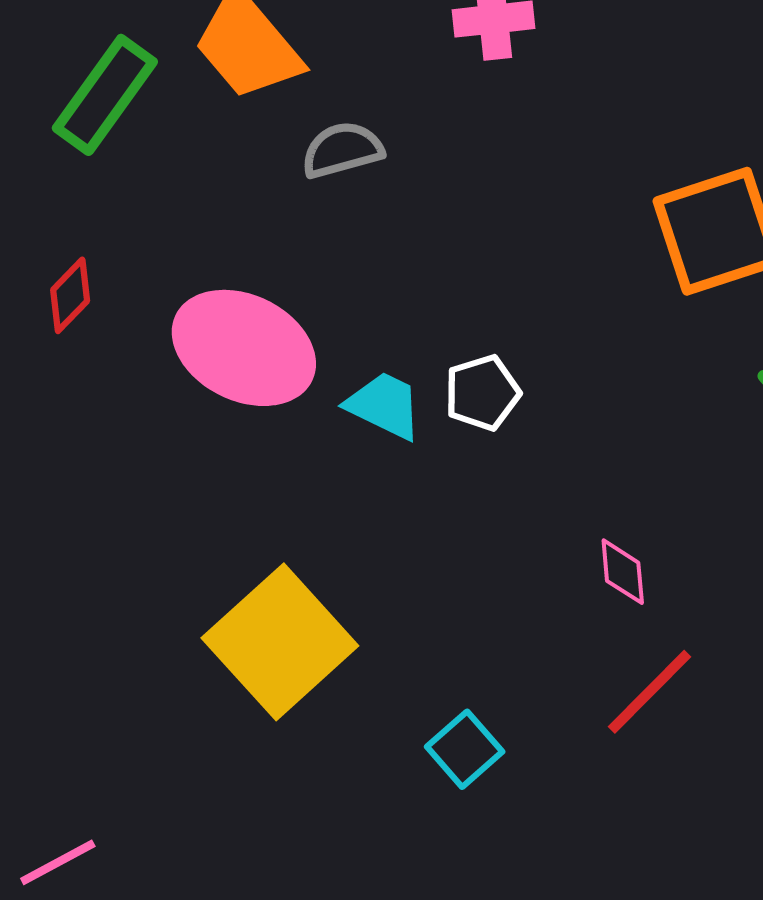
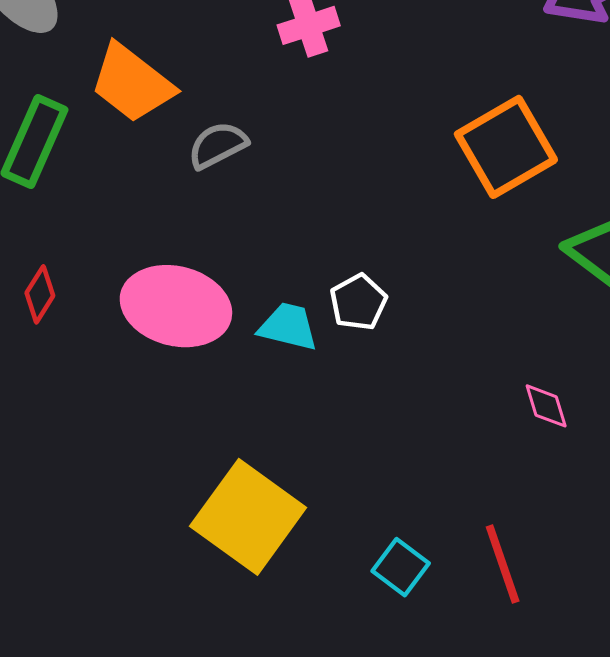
pink diamond: (623, 572) -> (546, 406), moved
red line: (650, 692) -> (503, 564), moved, turned -52

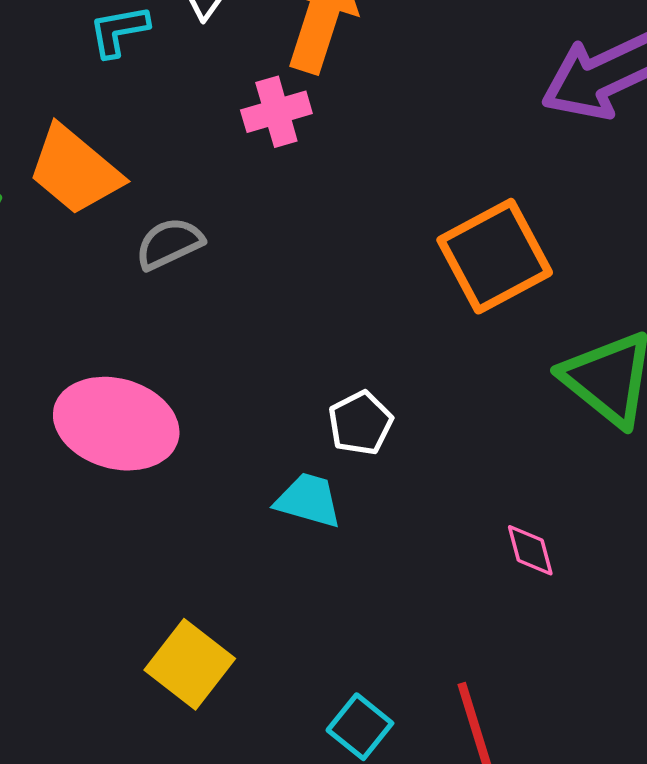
white pentagon: (358, 302) -> (360, 423), moved
cyan trapezoid: (288, 327) -> (308, 500), moved
yellow square: (248, 517) -> (190, 664), size x0.7

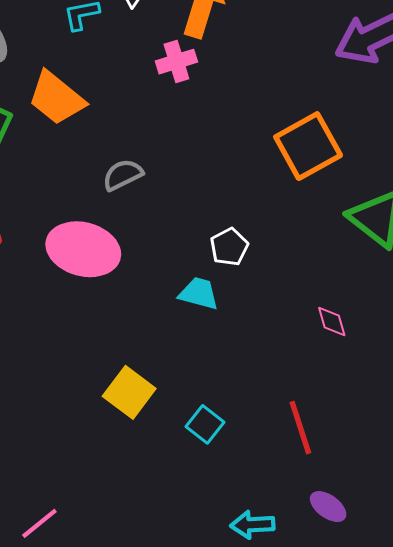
gray semicircle: (169, 244) -> (123, 175), moved
cyan square: (360, 727) -> (205, 424), moved

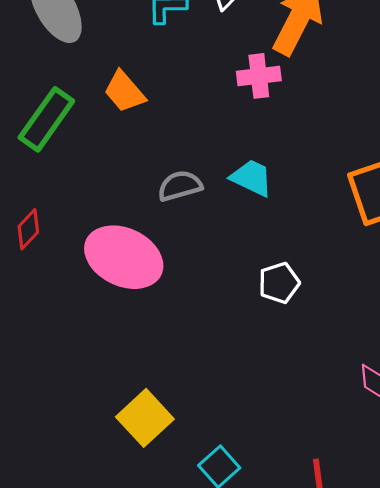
orange trapezoid: (56, 98) -> (124, 92), size x0.7
cyan trapezoid: (199, 293) -> (252, 178), moved

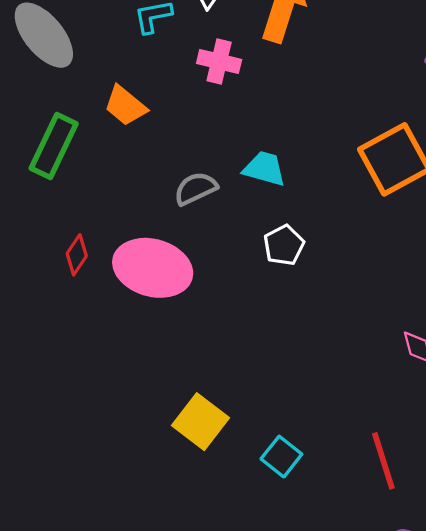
pink cross: (259, 76) -> (219, 61), moved, turned 30
red diamond: (28, 229) -> (77, 255), moved
white pentagon: (279, 283) -> (284, 245), moved

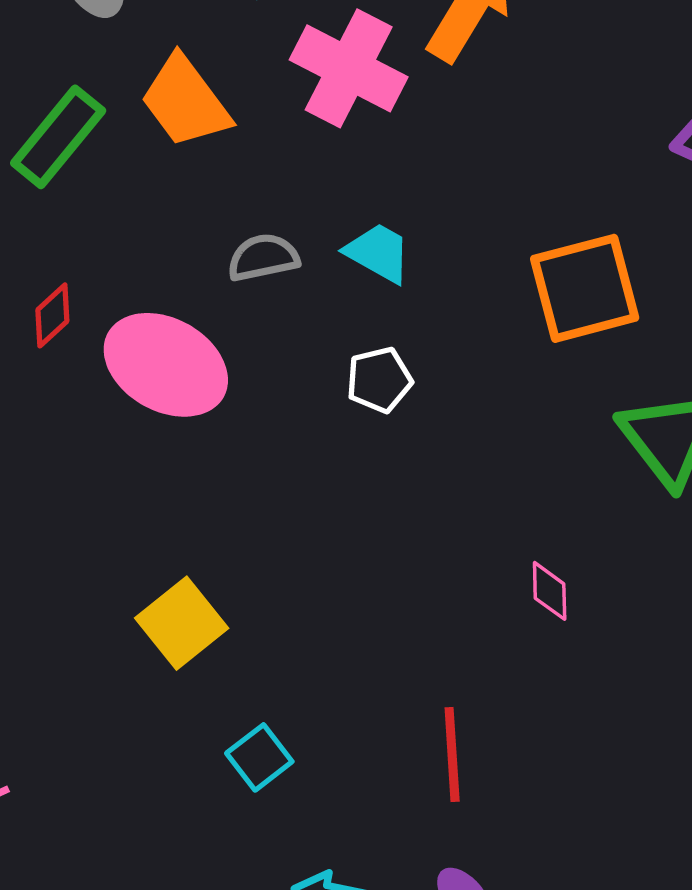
pink cross: (219, 61) -> (349, 68), size x1.6
orange trapezoid: (125, 106) -> (185, 101), size x1.4
cyan square: (281, 457) -> (259, 757), moved

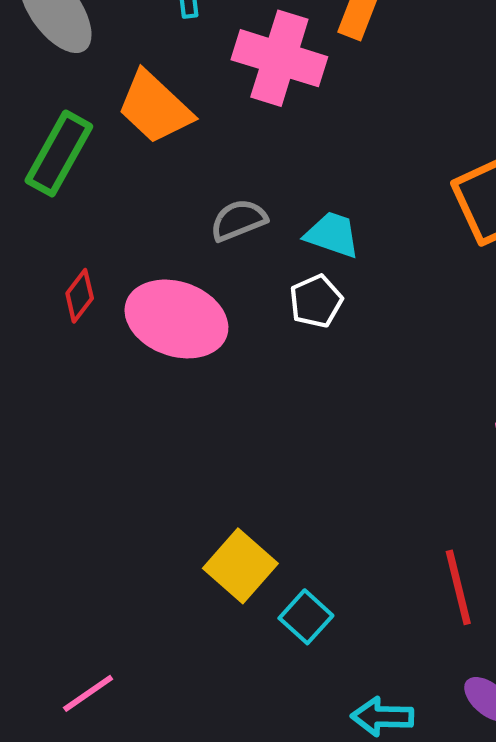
cyan trapezoid: (378, 253) -> (332, 235), moved
white pentagon: (379, 380) -> (316, 301), moved
yellow square: (182, 623) -> (240, 566), moved

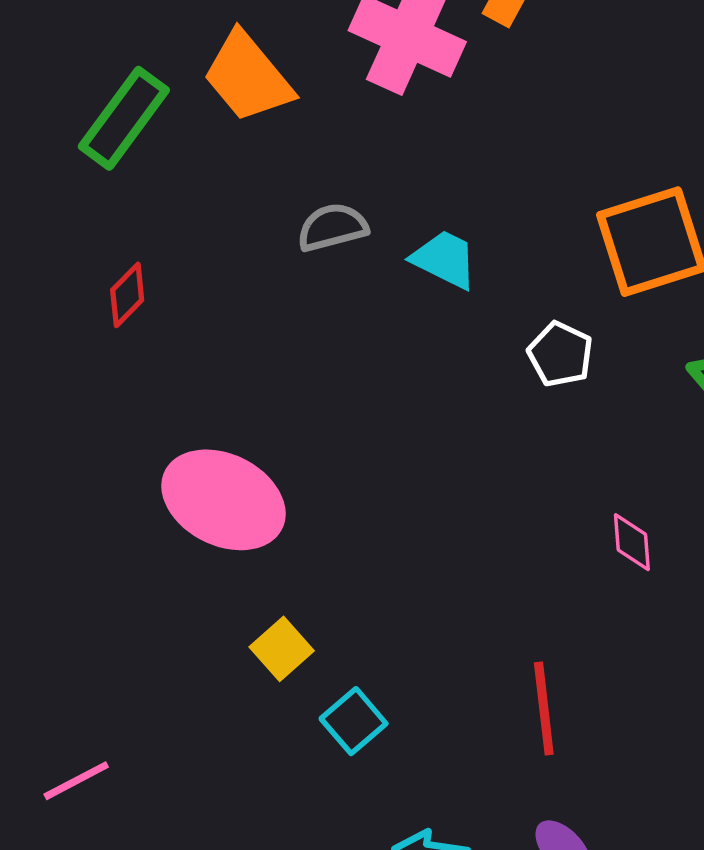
white pentagon: (316, 301) -> (560, 354), moved, turned -30
pink ellipse: (176, 319) -> (223, 500), moved
yellow square: (240, 566) -> (282, 649), size x0.7

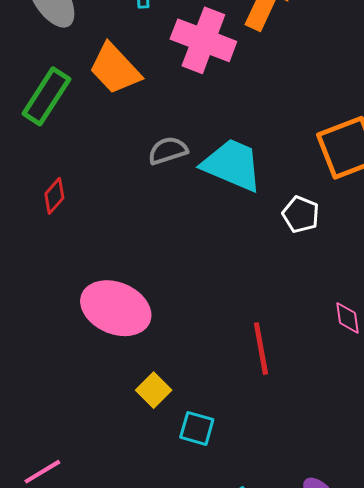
cyan trapezoid: (445, 259) -> (232, 165), size x1.6
red line: (544, 709) -> (261, 349), moved
cyan square: (354, 721) -> (197, 428), turned -30

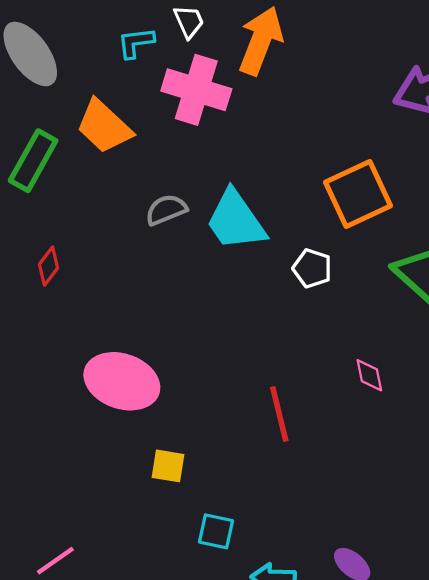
cyan trapezoid: (232, 165) -> (236, 220), turned -144
yellow square: (154, 390) -> (168, 466), turned -32
cyan square: (197, 428) -> (216, 531), moved

